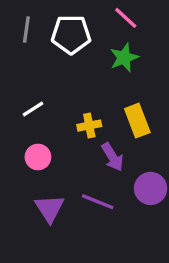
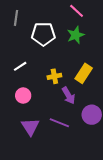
white pentagon: (71, 34) -> (43, 34), moved
yellow rectangle: (137, 121) -> (84, 73), turned 54

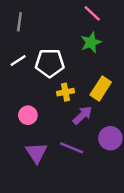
white pentagon: (43, 34) -> (50, 63), moved
white line: (20, 66) -> (18, 61), moved
purple arrow: (69, 96) -> (82, 115), turned -102

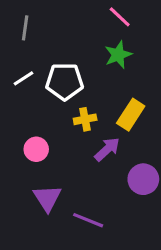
purple line: (72, 148) -> (88, 220), moved

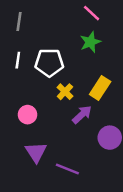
white line: (24, 78) -> (18, 60), turned -49
yellow cross: (85, 119) -> (65, 92), turned -35

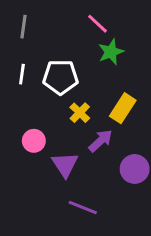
pink line: (92, 13) -> (98, 24), moved
purple triangle: (36, 152) -> (65, 165), moved

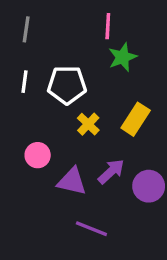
pink line: (98, 24) -> (108, 26), turned 50
purple arrow: (101, 141) -> (111, 171), moved
purple triangle: (65, 165) -> (72, 181), turned -44

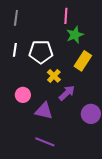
yellow rectangle: (136, 119) -> (83, 61), moved
purple arrow: (111, 171) -> (67, 93), moved
purple line: (91, 229) -> (45, 142), moved

